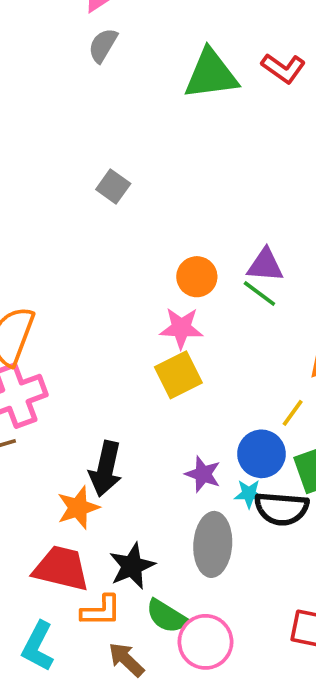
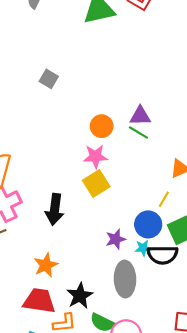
black arrow: (106, 469) -> (55, 209), moved
purple star: (203, 474) -> (116, 239), turned -30

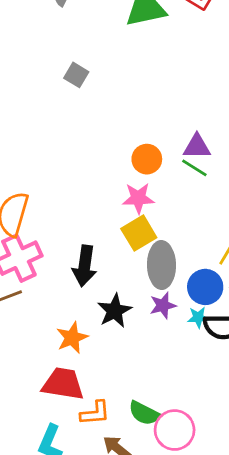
gray square: (49, 79) -> (76, 75), moved
gray ellipse: (125, 279) -> (161, 265), moved
black star: (80, 296) -> (115, 311), moved

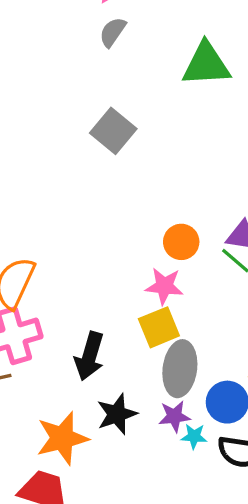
gray square: (76, 75) -> (113, 131), size x1.5
cyan star: (198, 317) -> (194, 436), moved
orange star: (72, 338) -> (62, 438), size x1.4

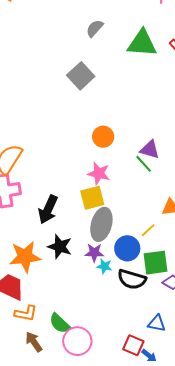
gray semicircle: (113, 32) -> (95, 28), moved
orange circle: (181, 242) -> (103, 137), moved
black star: (117, 414) -> (60, 247), turned 30

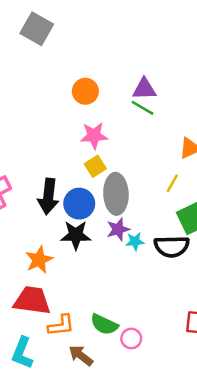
yellow square: (92, 198) -> (95, 166), size x0.7
blue circle: (127, 248) -> (79, 204), moved
orange star: (25, 257) -> (39, 260), size x0.7
pink circle: (77, 341) -> (131, 338), size x0.6

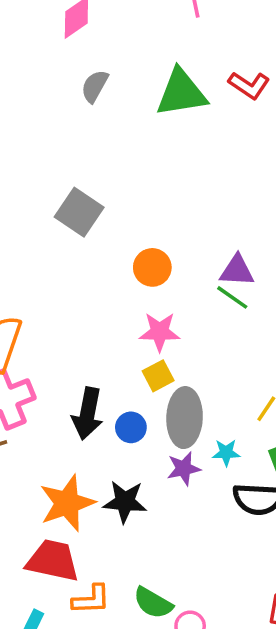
gray square: (37, 29) -> (79, 212), moved
blue circle: (79, 204) -> (131, 427), size x0.7
black star: (76, 235) -> (125, 502), moved
cyan star: (135, 241) -> (226, 453), moved
orange star: (39, 260) -> (67, 503), size x1.4

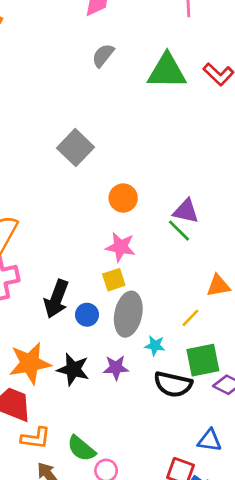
purple star: (184, 469) -> (116, 368), moved

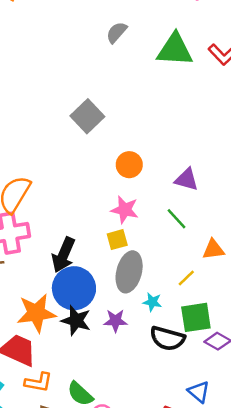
green line: (179, 231) -> (177, 219), moved
blue circle: (87, 315) -> (74, 288), moved, size x2.0
blue triangle: (210, 440) -> (199, 392), turned 30

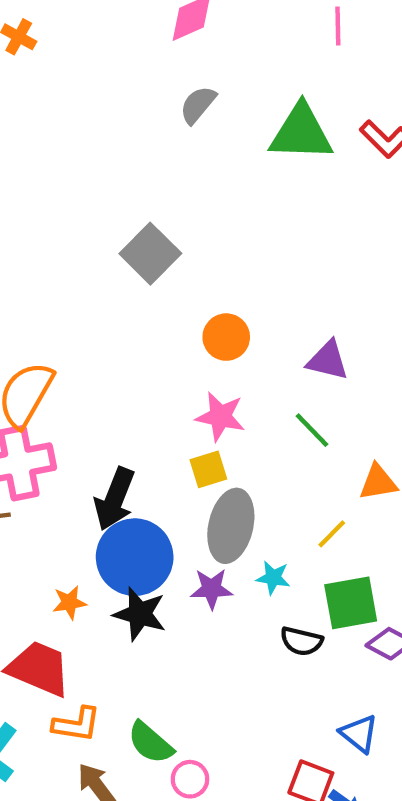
orange star: (36, 313) -> (69, 602), size x0.5
purple star: (115, 321) -> (211, 589), moved
black semicircle: (167, 338) -> (301, 641), size x0.7

